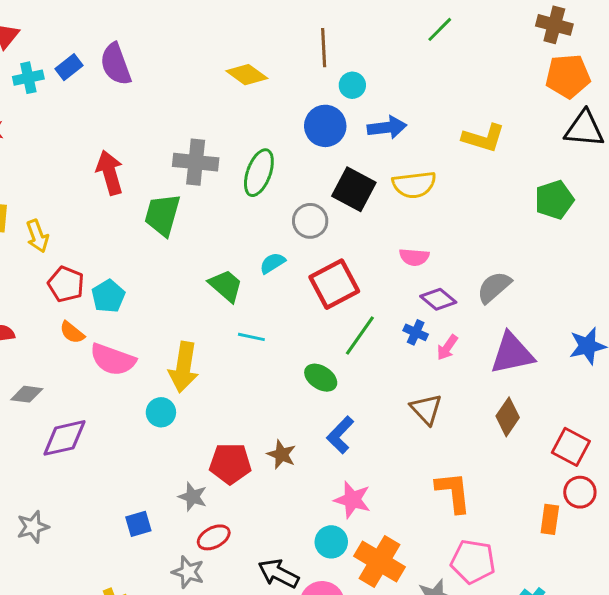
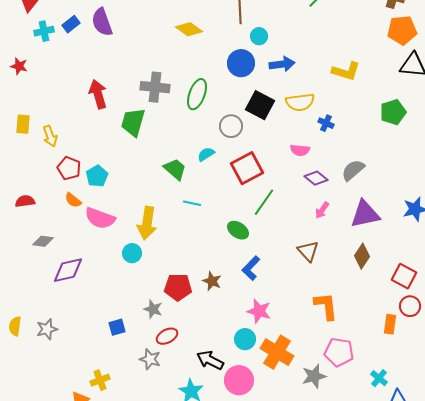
blue cross: (416, 332) -> (326, 123), moved

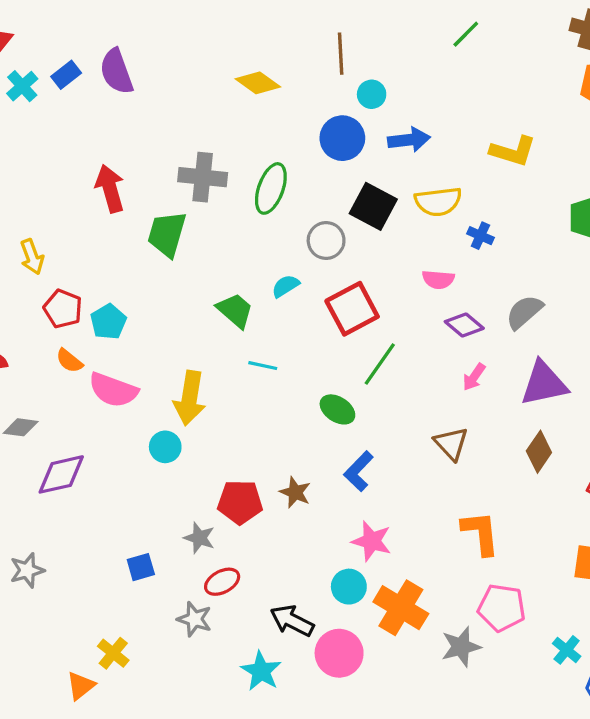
cyan cross: (44, 31) -> (22, 86), turned -30
yellow cross: (100, 380) -> (113, 653), turned -30

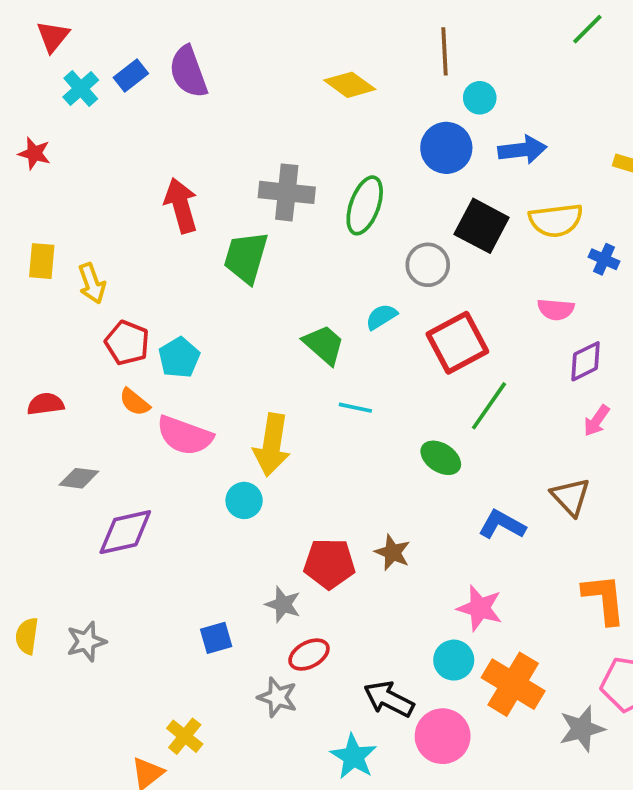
purple diamond: (464, 325) -> (585, 361), turned -66
blue L-shape: (359, 471) -> (502, 525), moved, turned 75

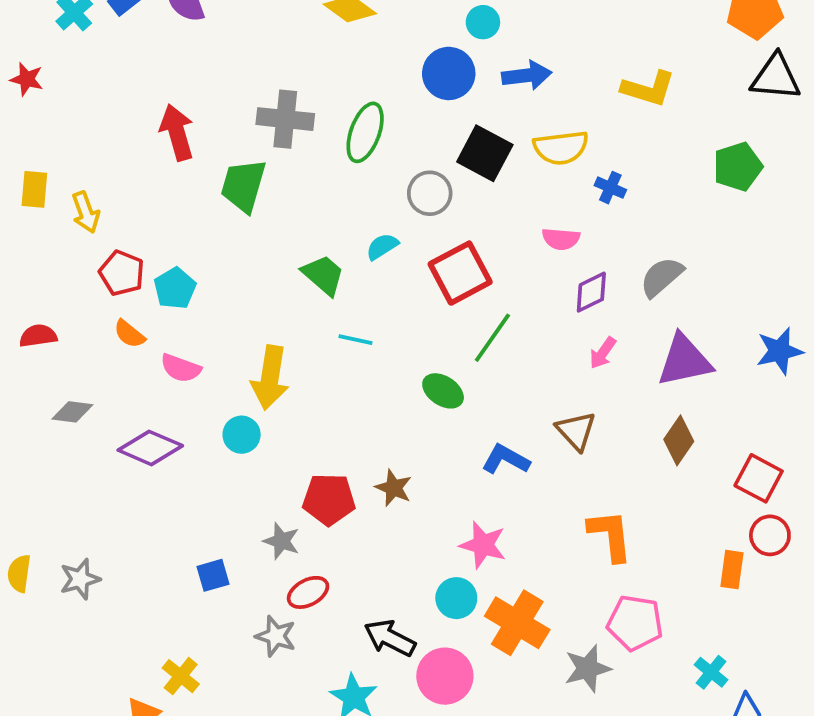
pink semicircle: (185, 436) -> (181, 368), size x0.7
purple diamond: (125, 532) -> (150, 448), moved, turned 36

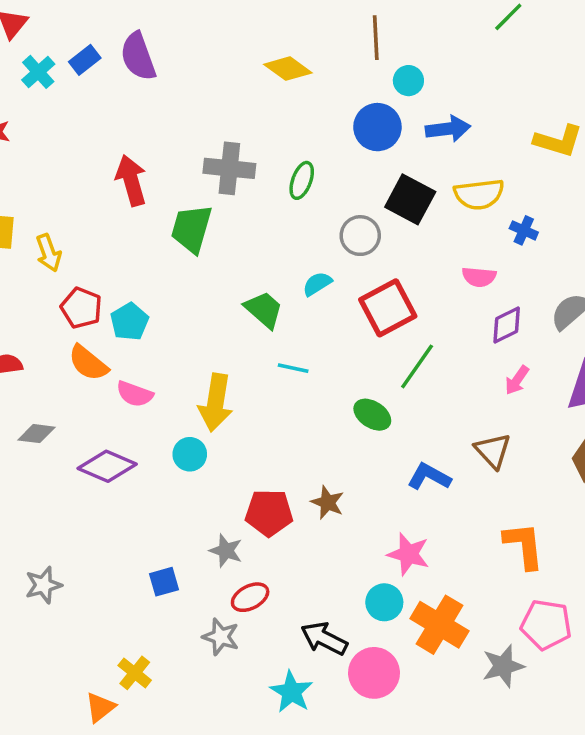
green ellipse: (365, 132) -> (302, 180), size x0.7
orange semicircle: (129, 334) -> (88, 363), size x1.4

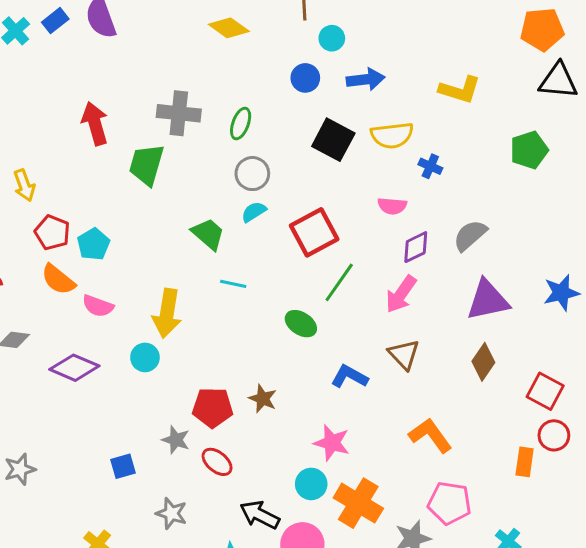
blue circle: (377, 127) -> (305, 78), size x0.7
gray circle: (360, 236) -> (252, 174), moved
pink arrow: (517, 380) -> (401, 294), moved, size x1.5
orange L-shape: (524, 545) -> (430, 435), turned -30
red ellipse: (250, 597) -> (217, 462), moved, turned 68

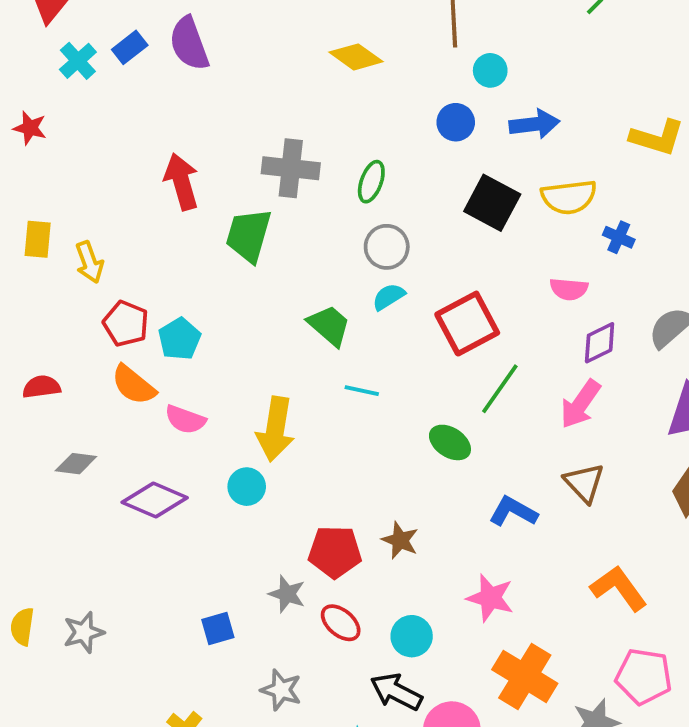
cyan circle: (311, 484) -> (412, 636), moved

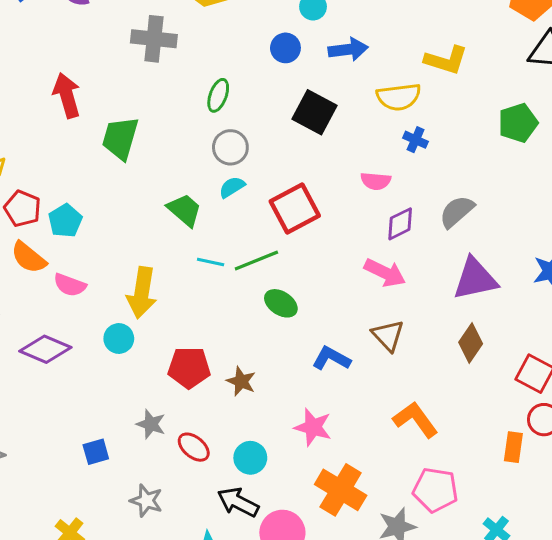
gray cross: (291, 168) -> (154, 39), moved
yellow semicircle: (569, 197) -> (399, 97), moved
green line: (500, 389) -> (256, 261), moved, turned 33
pink arrow: (580, 404) -> (385, 273), turned -99
red pentagon: (335, 552) -> (189, 368), moved

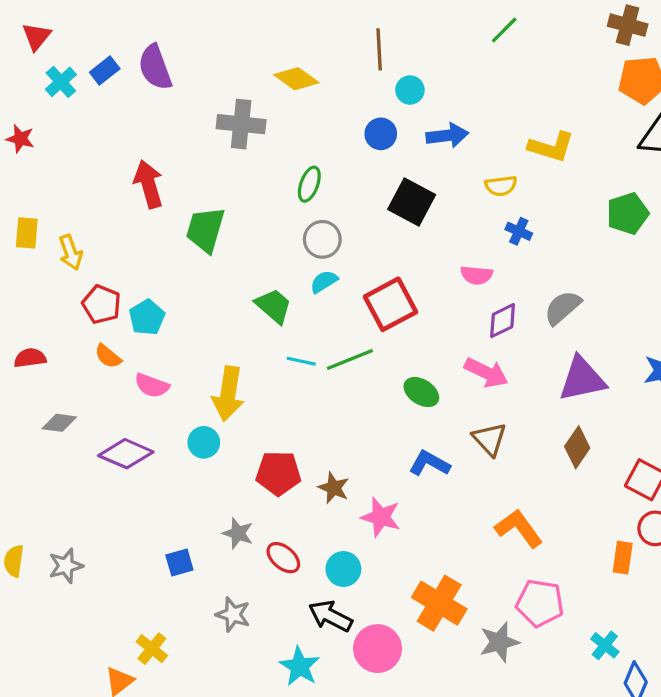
yellow semicircle: (399, 97) -> (501, 186), size x0.7
orange semicircle: (29, 257) -> (108, 356), size x0.7
green ellipse: (281, 303) -> (421, 392), moved
pink star: (313, 427) -> (381, 517), moved

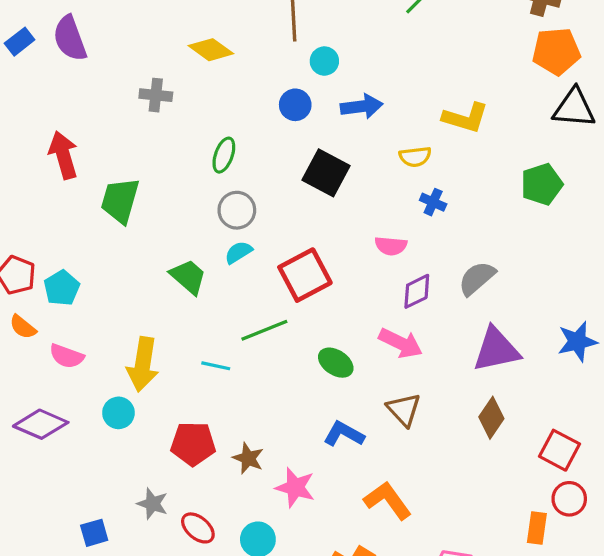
gray cross: (241, 124) -> (156, 95), size x0.7
cyan line: (301, 361) -> (216, 366), moved
orange L-shape: (519, 528) -> (388, 500), moved

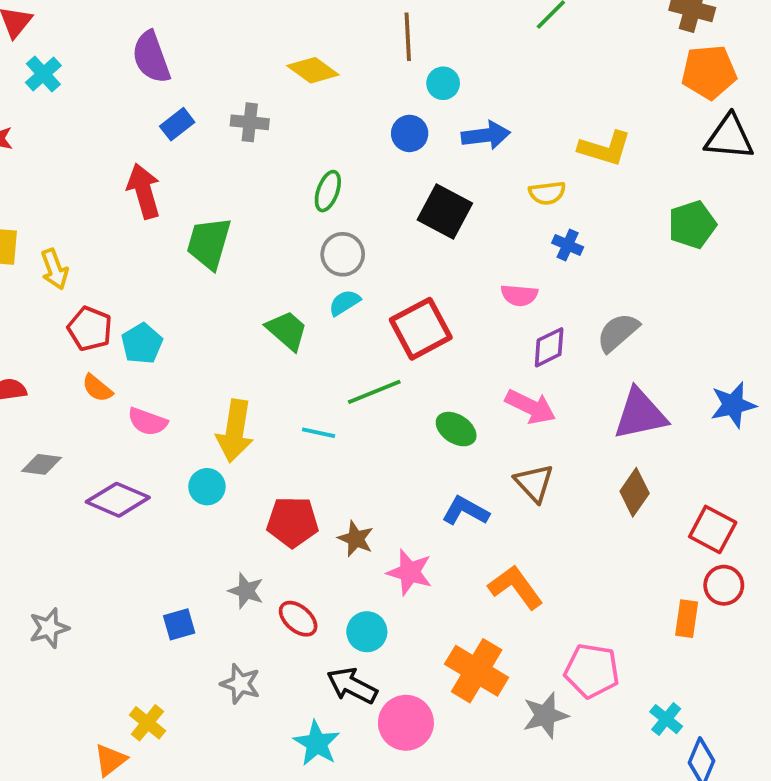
blue rectangle: (20, 42) -> (177, 124), moved

